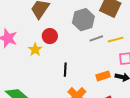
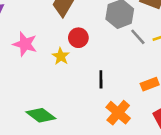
gray line: (96, 38) -> (138, 37), turned 72

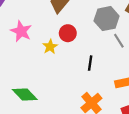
black line: (101, 79) -> (90, 63), moved

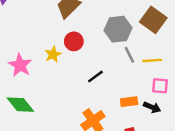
pink star: (21, 31) -> (20, 65), moved
black line: (90, 63) -> (95, 77), turned 40

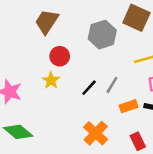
yellow star: (53, 54) -> (51, 80), moved
gray line: (129, 55) -> (112, 85), moved, turned 70

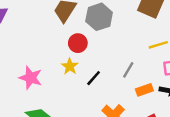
gray hexagon: (102, 35) -> (99, 17), moved
black line: (89, 88) -> (94, 78), moved

